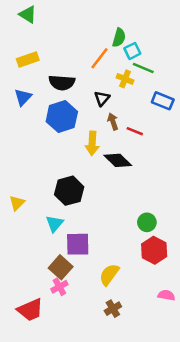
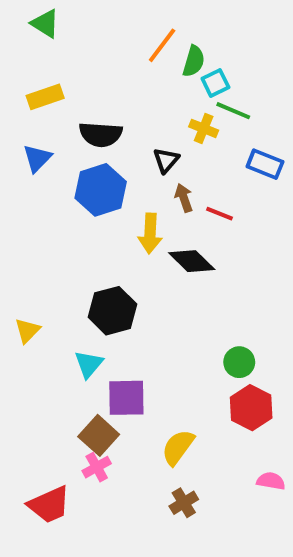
orange line: (100, 58) -> (162, 45), moved

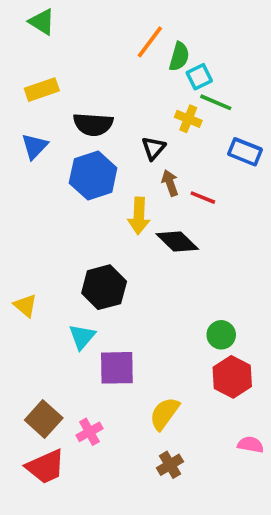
yellow triangle: (27, 330) -> (25, 306), turned -35
brown square: (99, 435) -> (44, 419), moved

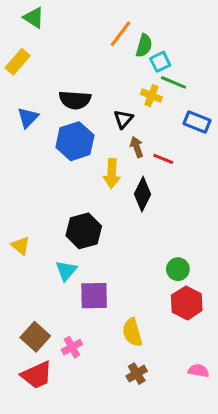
yellow rectangle: (42, 90) -> (18, 62), moved, turned -30
black diamond: (177, 241) -> (143, 194), turned 72
yellow semicircle: (164, 414) -> (132, 332), turned -52
pink semicircle: (251, 445) -> (198, 371), moved

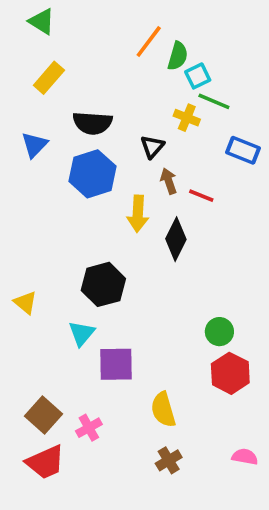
yellow rectangle: (18, 62) -> (49, 78), moved

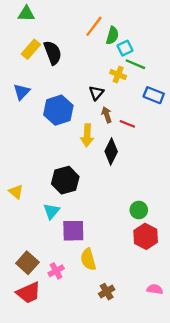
green triangle: (42, 22) -> (26, 14), turned -30
black semicircle: (92, 123) -> (53, 53), moved, turned -115
yellow semicircle: (163, 410) -> (88, 259), moved

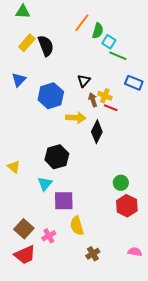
cyan square: (125, 48) -> (109, 42), turned -32
yellow cross: (118, 75) -> (105, 96), moved
yellow arrow: (87, 135) -> (76, 118), turned -90

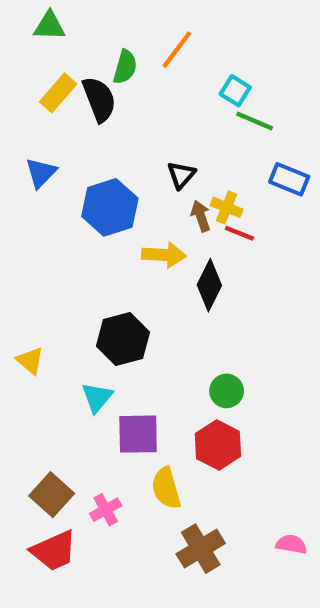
green semicircle: (98, 31) -> (125, 67), moved
green circle: (121, 183) -> (227, 391), moved
red hexagon: (127, 206) -> (218, 445), moved
brown cross: (93, 254) -> (201, 549), size x1.5

